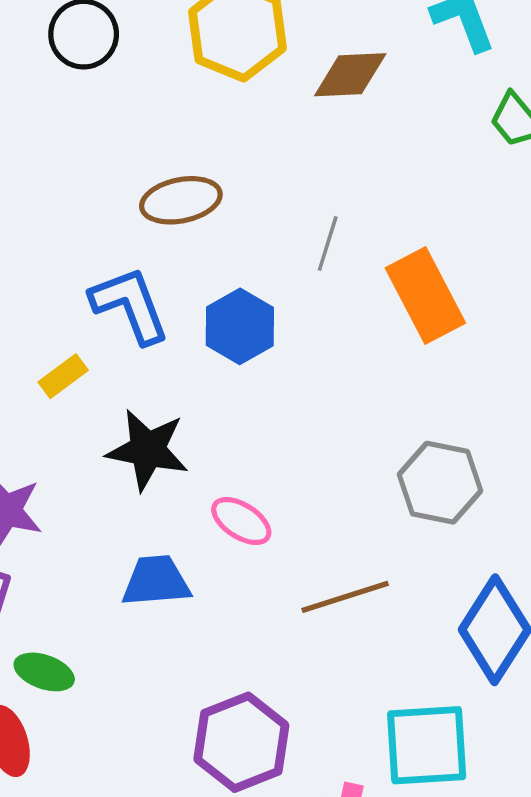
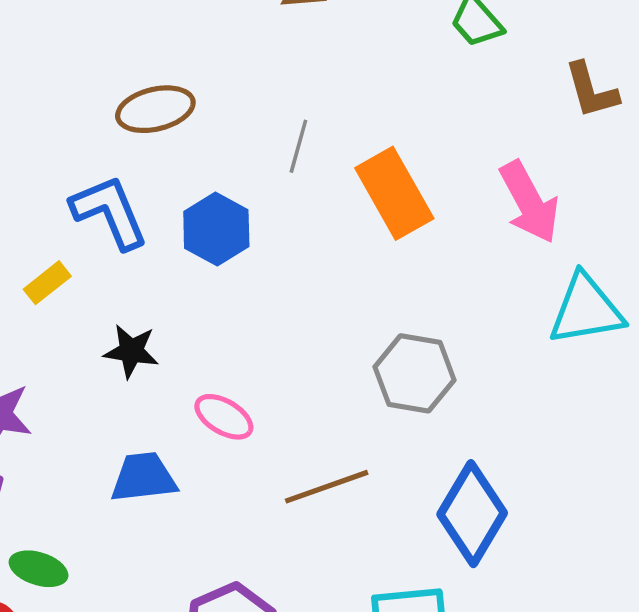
black star: (148, 450) -> (131, 351), size x0.7

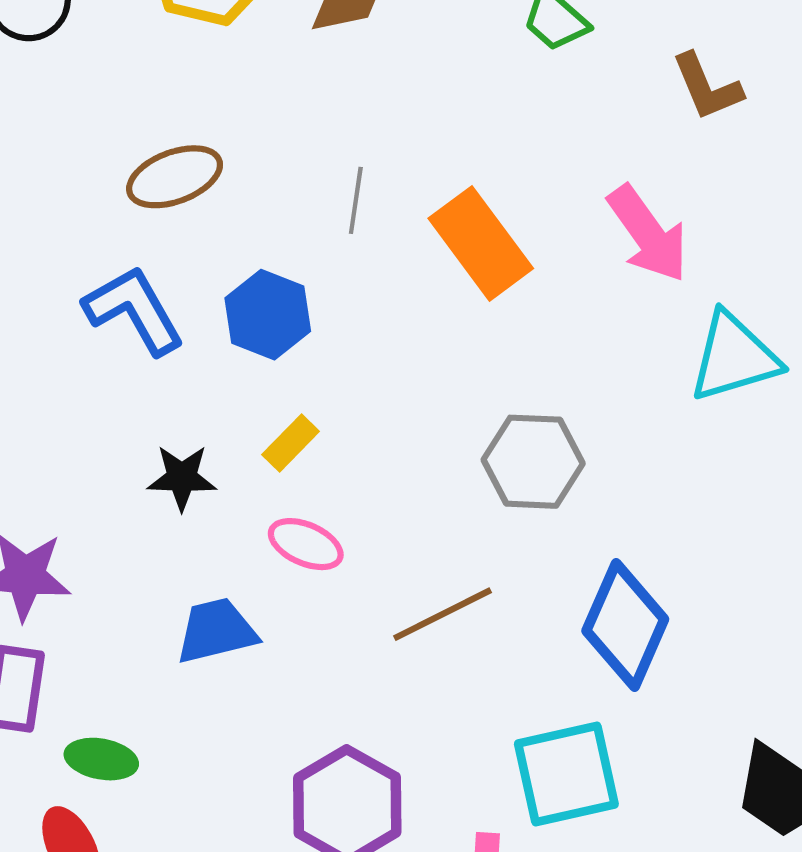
yellow rectangle: (47, 283) -> (291, 443), moved

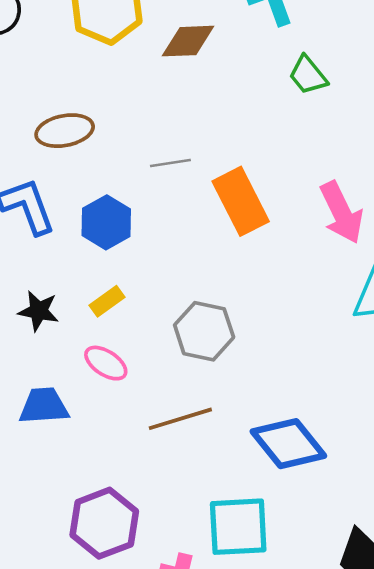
gray line: (356, 200) -> (170, 163), turned 63
gray hexagon: (533, 462) -> (204, 331), moved
blue diamond: (625, 625) -> (288, 444), turned -72

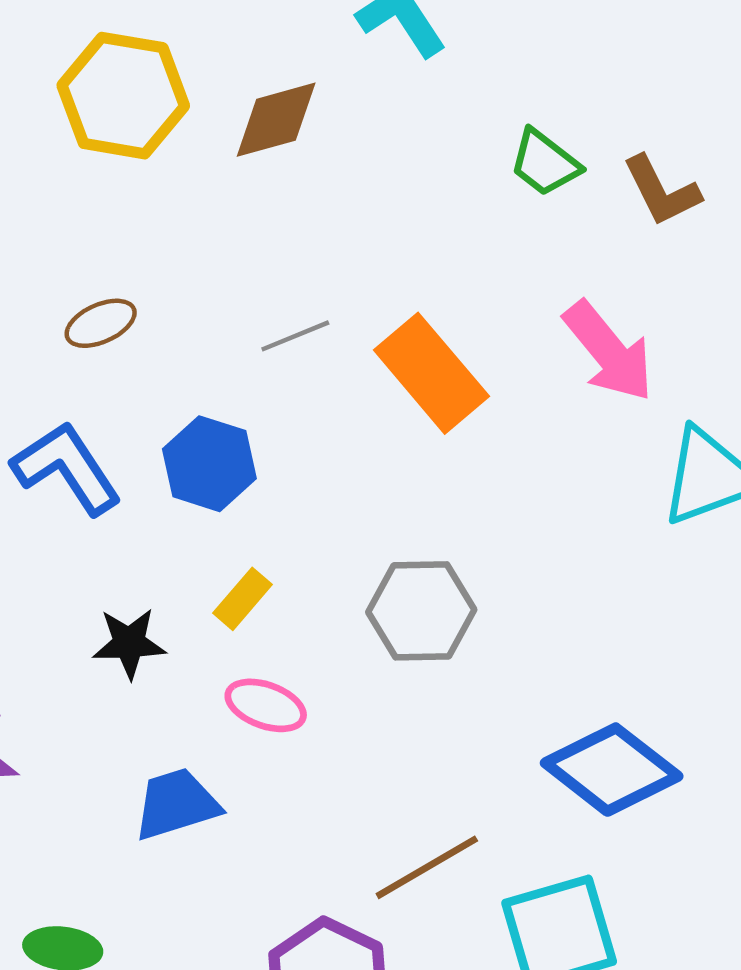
green trapezoid: (308, 75) -> (545, 163), moved
brown ellipse: (65, 131) -> (101, 323), size x0.7
brown line: (180, 419) -> (427, 867), moved

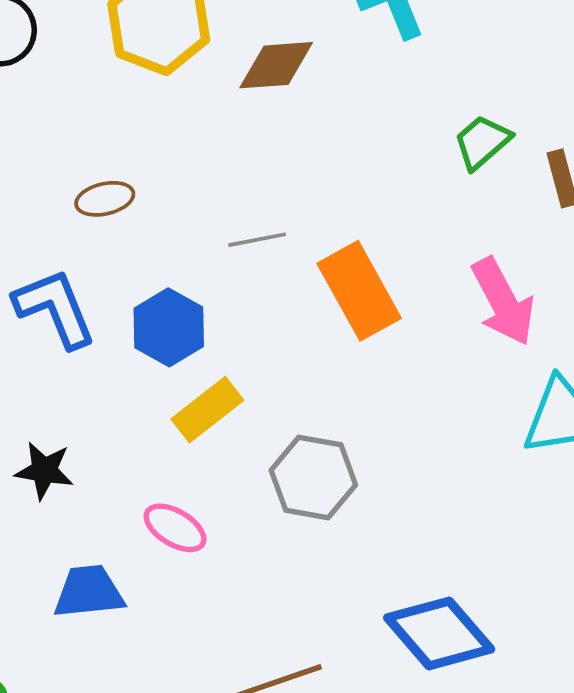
green trapezoid: (545, 163) -> (482, 142), turned 90
yellow rectangle: (242, 599) -> (207, 410), moved, size x1.4
black star: (129, 643) -> (44, 471), moved

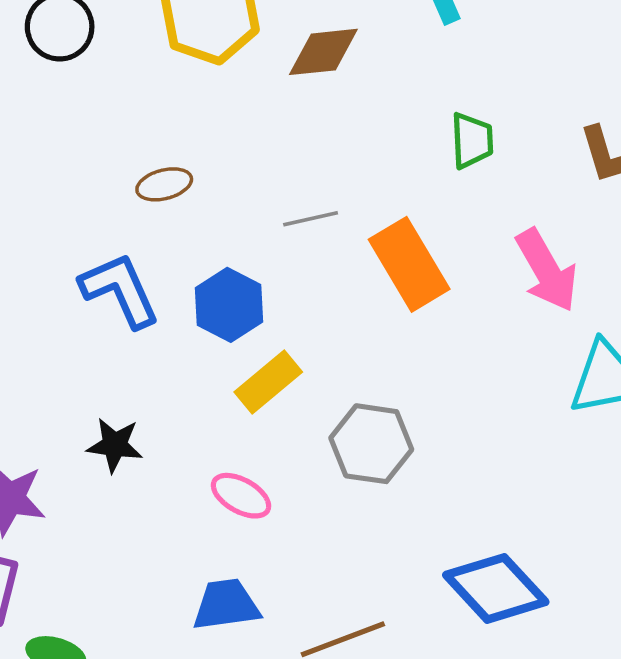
green trapezoid: (482, 142) -> (472, 141), moved, turned 130
blue trapezoid: (89, 592) -> (226, 605), moved

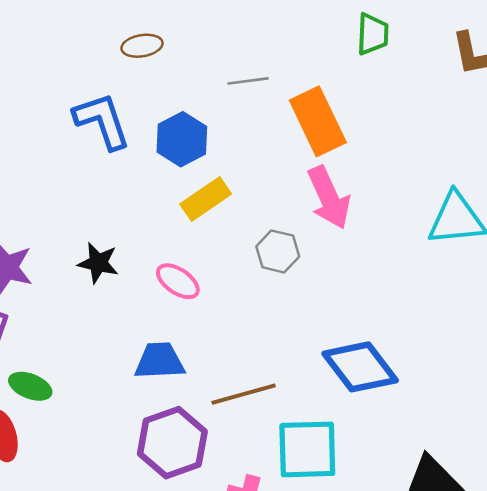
pink arrow: (547, 270) -> (329, 198), moved
gray hexagon: (371, 444) -> (278, 251), size x0.7
black star: (115, 445) -> (98, 263), moved

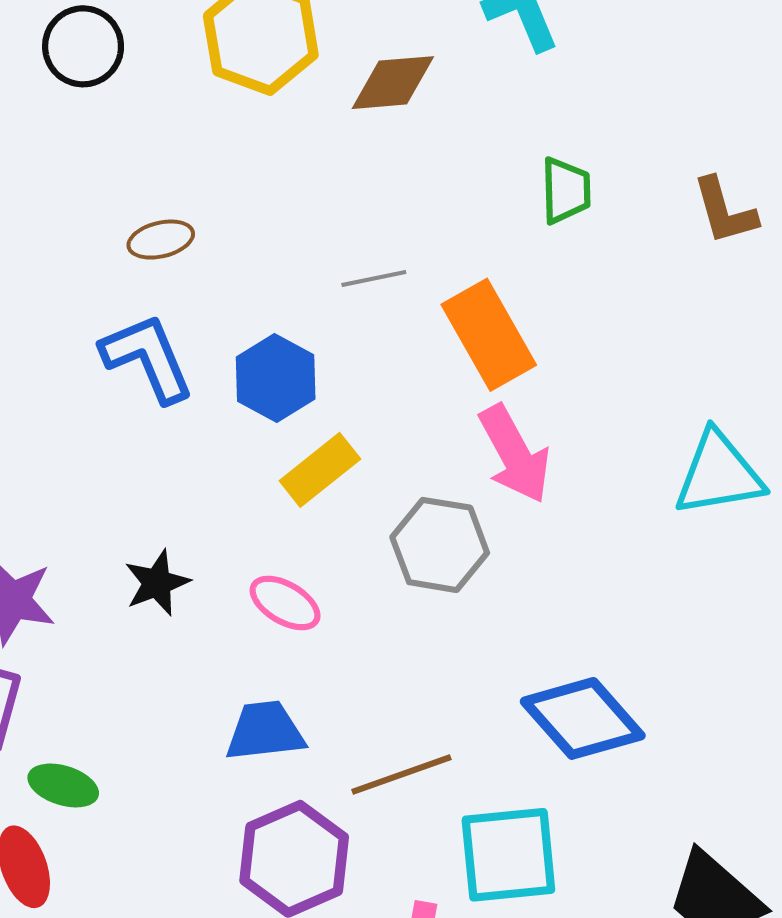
brown ellipse: (142, 46) -> (161, 240), moved
gray hexagon: (278, 251) -> (440, 545), size x1.4
black star: (98, 263) -> (157, 583), turned -30

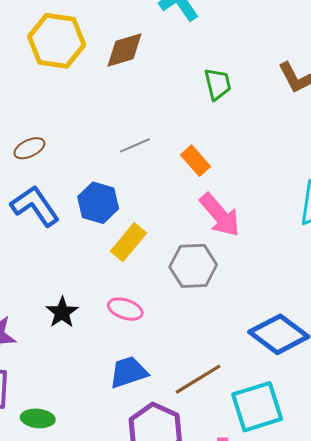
orange rectangle: (489, 335) -> (195, 161), size x0.6

